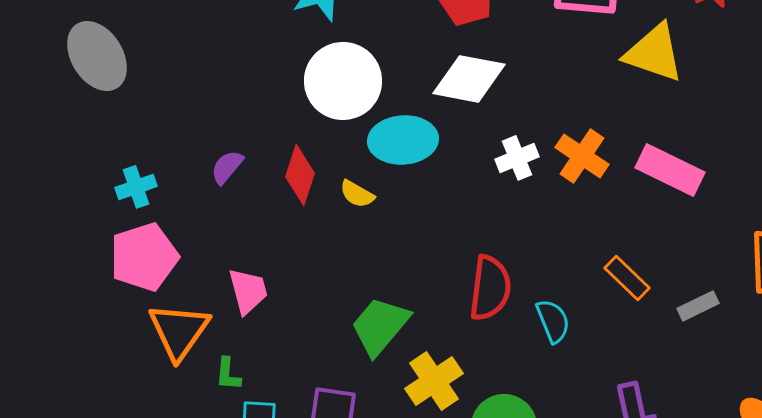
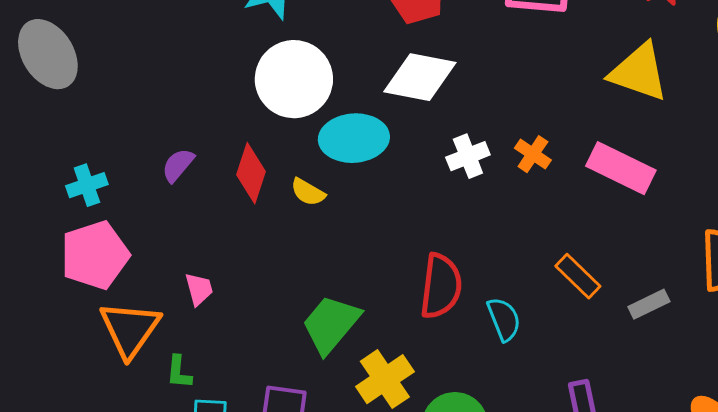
yellow triangle: (654, 53) -> (639, 72), moved
orange cross: (582, 156) -> (533, 154), size x0.7
pink trapezoid: (248, 291) -> (199, 289), size x0.7

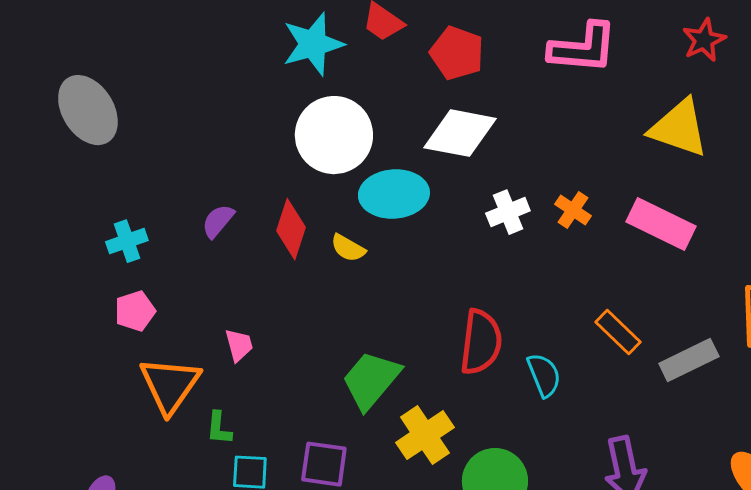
pink pentagon: (95, 255) -> (135, 311), size x0.6
gray rectangle: (649, 304) -> (689, 360), size x1.4

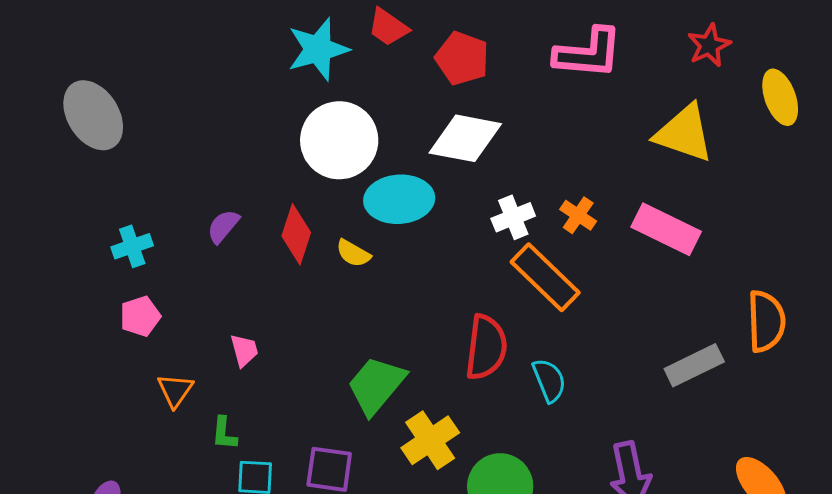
orange rectangle: (618, 332) -> (545, 277), moved, size x1.5
orange triangle: (170, 385) -> (175, 390), size x0.6

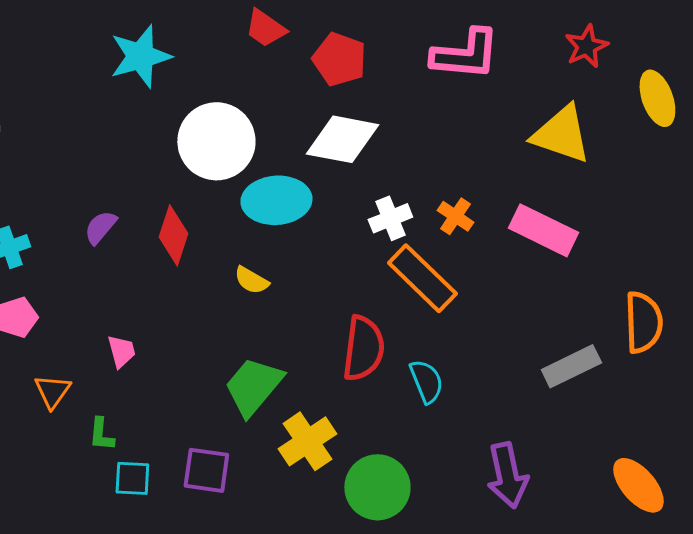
cyan star: (318, 49) -> (140, 56), moved
yellow semicircle: (353, 253) -> (251, 280), moved

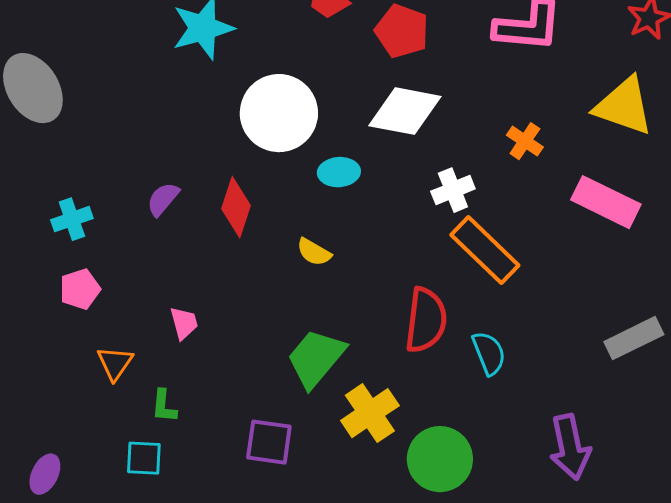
cyan ellipse: (276, 200) -> (339, 172), size x0.6
orange cross: (455, 216) -> (525, 141), moved
cyan square: (132, 478) -> (144, 458), moved

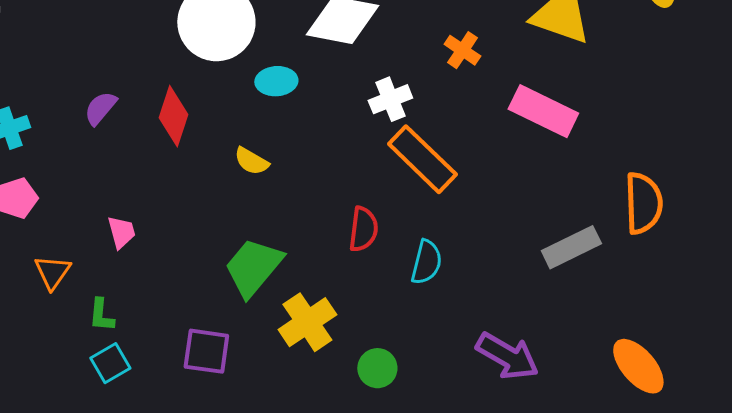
red semicircle: (426, 320) -> (363, 229), size x0.7
cyan semicircle: (489, 353) -> (426, 262), turned 36
purple arrow: (570, 447) -> (507, 356), turned -48
cyan square: (144, 458) -> (110, 363), moved, turned -33
green circle: (440, 459) -> (377, 368), size x0.6

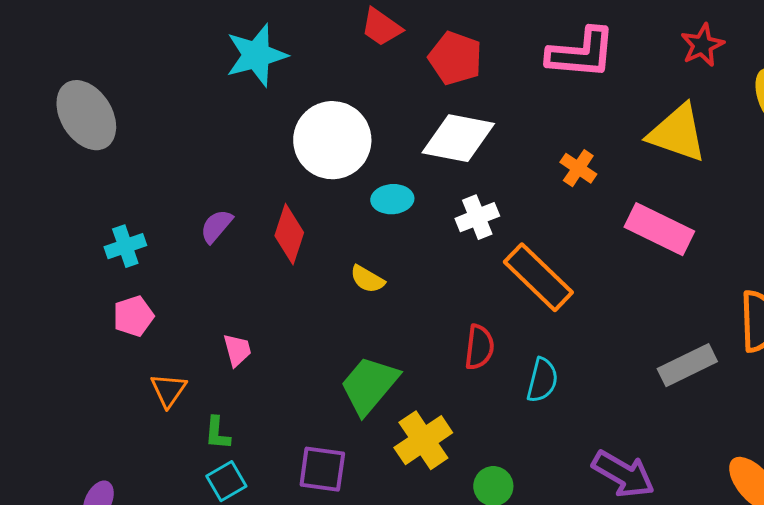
white cross: (390, 99) -> (477, 217), moved

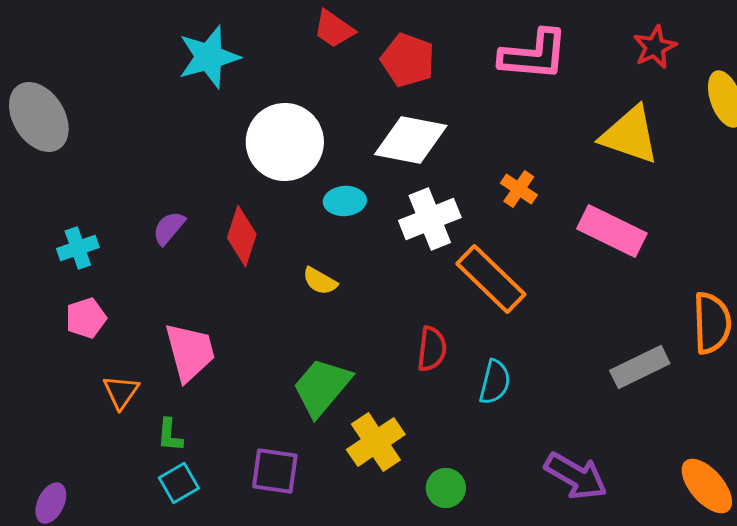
orange cross: (578, 168) -> (519, 189), moved
white cross: (477, 217) -> (430, 219), size x1.4
pink trapezoid: (237, 350) -> (190, 352), size x1.8

